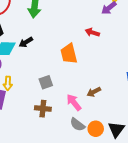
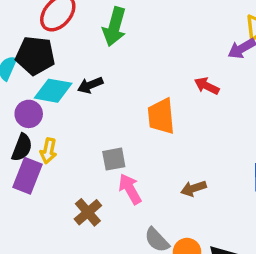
pink arrow: (74, 102) -> (130, 189), moved
brown cross: (43, 109) -> (88, 212), moved, turned 35

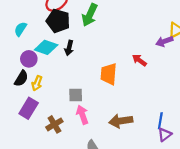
black pentagon: (35, 56) -> (58, 21), moved
black arrow: (90, 85) -> (69, 48), turned -64
purple rectangle: (27, 176) -> (29, 108), moved
brown arrow: (194, 188) -> (121, 121), size x1.5

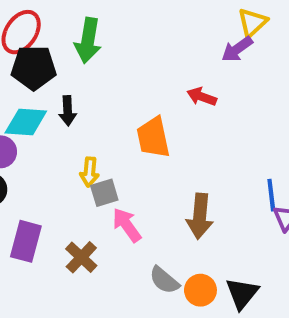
yellow arrow: (37, 83) -> (89, 172), moved
brown arrow: (121, 121) -> (200, 216), turned -60

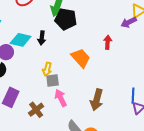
black pentagon: (34, 68) -> (66, 19), moved
red arrow: (202, 97) -> (108, 42), turned 64
orange trapezoid: (153, 137) -> (81, 58), turned 140

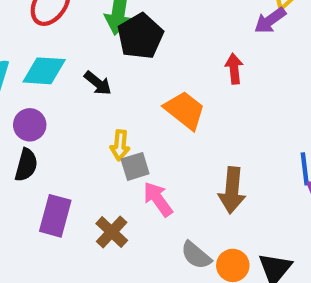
black pentagon: (66, 19) -> (140, 36), turned -30
black arrow: (42, 38) -> (98, 83), turned -48
cyan diamond: (21, 40) -> (44, 71), moved

